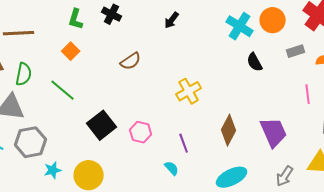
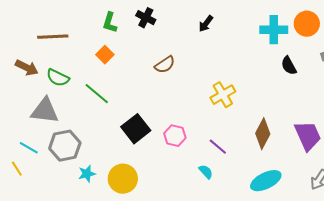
cyan cross: (240, 26) -> (274, 30), turned -32
green semicircle: (24, 74) -> (58, 78), turned 105
purple line: (184, 143) -> (218, 147), turned -30

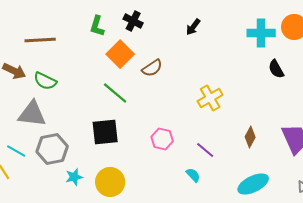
orange square: (105, 55) -> (120, 54), moved, size x1.5
green line: (97, 94) -> (115, 93), moved
black square: (136, 129) -> (105, 132), moved, turned 32
brown diamond: (263, 134) -> (250, 137), size x0.7

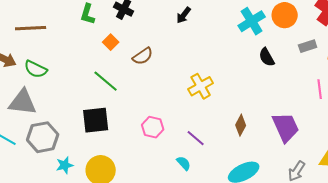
cyan cross: (261, 33) -> (252, 21), turned -32
orange square: (120, 54) -> (111, 42), size x0.6

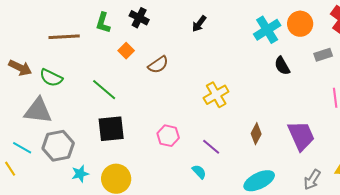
brown line: (31, 28) -> (64, 37), moved
green line: (106, 81) -> (104, 90), moved

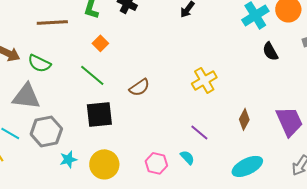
orange square: (126, 51) -> (100, 43), moved
brown semicircle: (158, 65) -> (139, 87), moved
pink hexagon: (168, 136) -> (156, 163), moved

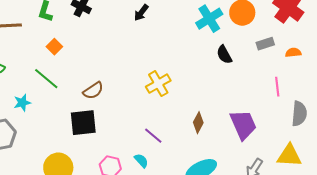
black square: (99, 114) -> (83, 123), moved
cyan star: (68, 159) -> (22, 103), moved

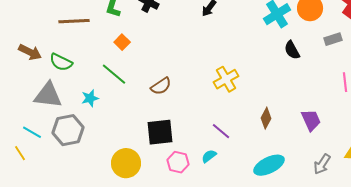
black square: (83, 123) -> (160, 132), moved
purple trapezoid: (243, 125) -> (311, 120), size x0.7
cyan semicircle: (141, 161) -> (209, 156), turned -84

